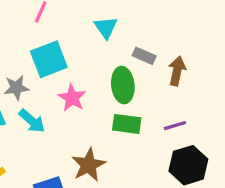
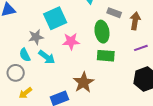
pink star: (72, 98) -> (71, 41), turned -30
purple line: (175, 126) -> (141, 48), moved

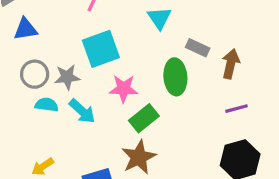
cyan semicircle: (25, 55) -> (47, 105), turned 120
green rectangle: (106, 56) -> (144, 118), moved, turned -48
gray circle: (16, 73) -> (35, 74), moved

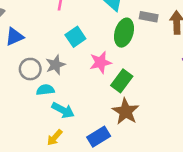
cyan square: (101, 49) -> (75, 37), size x0.7
green ellipse: (175, 77) -> (124, 33), moved, turned 36
cyan arrow: (82, 111) -> (63, 110), moved

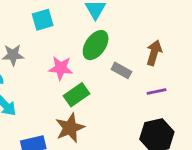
gray rectangle: (149, 17) -> (121, 70), moved
cyan square: (75, 37) -> (43, 20), moved

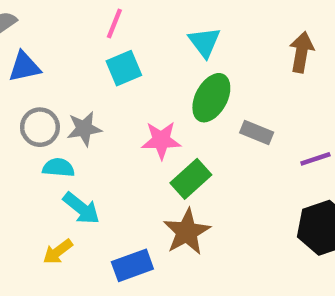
brown arrow: (154, 53) -> (301, 52), moved

